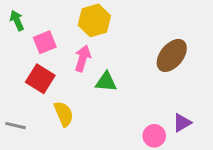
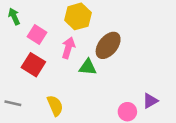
pink square: (45, 42) -> (37, 35), turned -36
brown ellipse: (172, 55) -> (108, 45), moved
yellow semicircle: (64, 114) -> (55, 106), moved

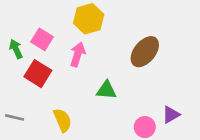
green arrow: (14, 16) -> (16, 49), moved
brown ellipse: (108, 45) -> (145, 52), moved
green triangle: (88, 67) -> (106, 90), moved

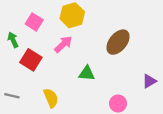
pink square: (42, 39) -> (34, 22), moved
pink arrow: (78, 54) -> (63, 44), turned 30
purple triangle: (171, 115) -> (149, 81), moved

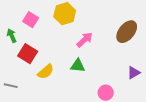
brown ellipse: (118, 42) -> (127, 32), moved
pink arrow: (63, 44) -> (85, 40), moved
yellow semicircle: (51, 98) -> (46, 72), moved, turned 72

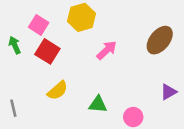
red square: (28, 54) -> (47, 51), moved
green triangle: (78, 66) -> (98, 104), moved
gray line: (11, 86) -> (13, 108), turned 64

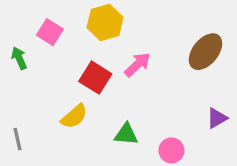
red square: (47, 51) -> (95, 78), moved

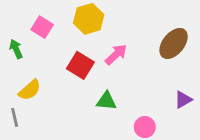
yellow semicircle: (74, 116) -> (30, 90), moved
green triangle: (126, 134) -> (106, 101), moved

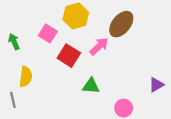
pink square: (42, 27) -> (48, 33), moved
brown ellipse: (174, 43) -> (121, 24), moved
yellow semicircle: (30, 90) -> (26, 77), turned -42

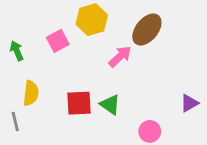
pink square: (48, 33) -> (58, 41), turned 30
red square: (69, 56) -> (79, 103), moved, turned -35
green triangle: (91, 86) -> (110, 105), turned 30

